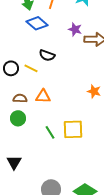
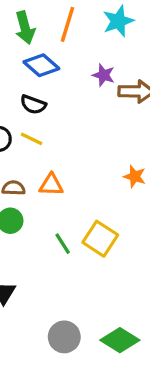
black semicircle: (47, 55) -> (33, 105), moved
yellow square: (73, 129) -> (100, 239), turned 35

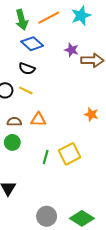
orange line: (68, 24) -> (49, 18), turned 45
yellow square: (100, 239) -> (69, 154), turned 30
green line: (63, 244) -> (46, 157), turned 48

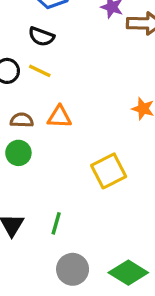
green line: (46, 157) -> (56, 223), moved

